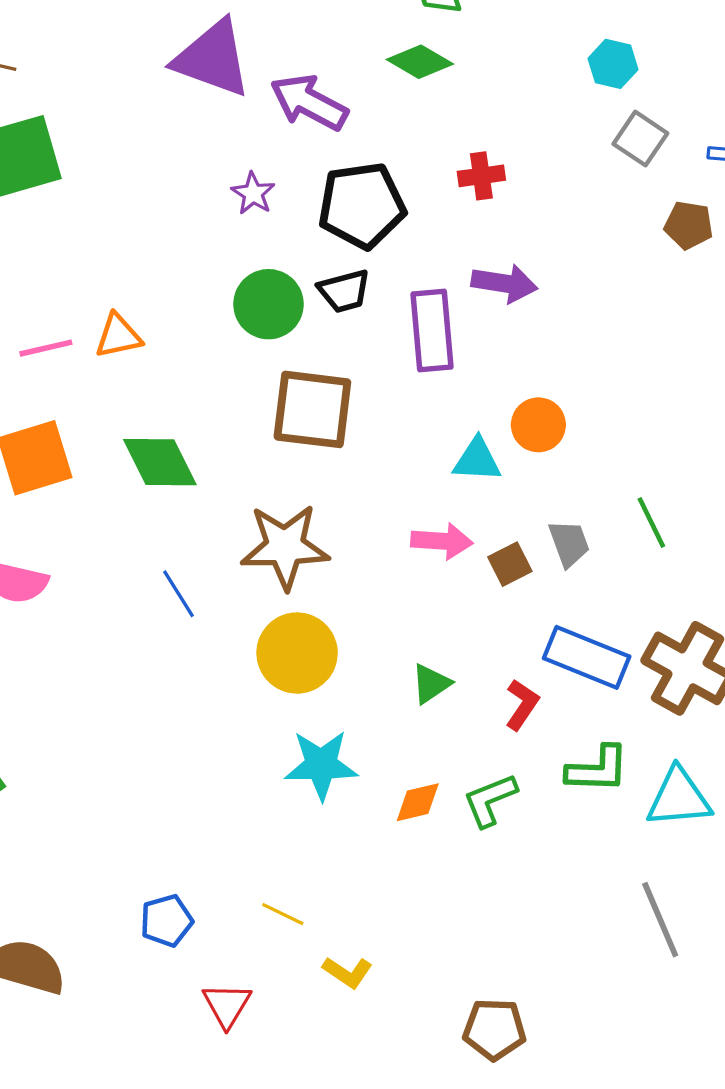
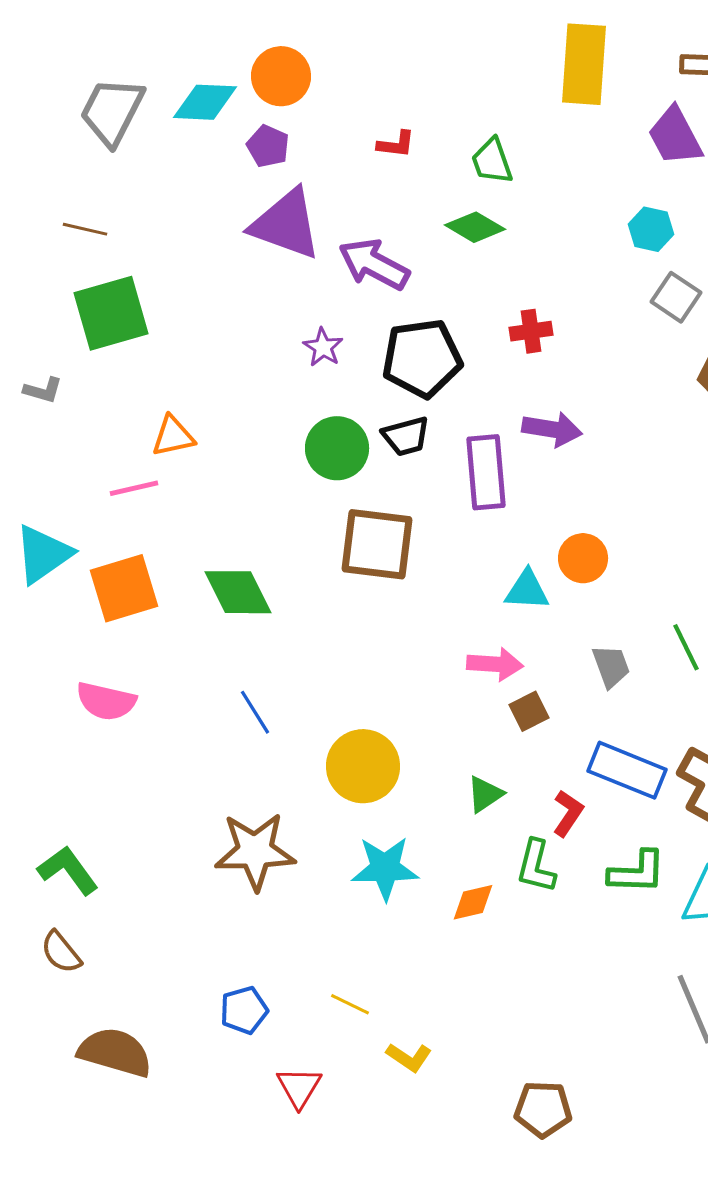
orange triangle: (118, 336) -> (173, 436), moved
brown star: (285, 547) -> (255, 851), moved
brown square: (510, 564) -> (529, 711), moved
green L-shape: (490, 800) -> (536, 866), moved, turned -54

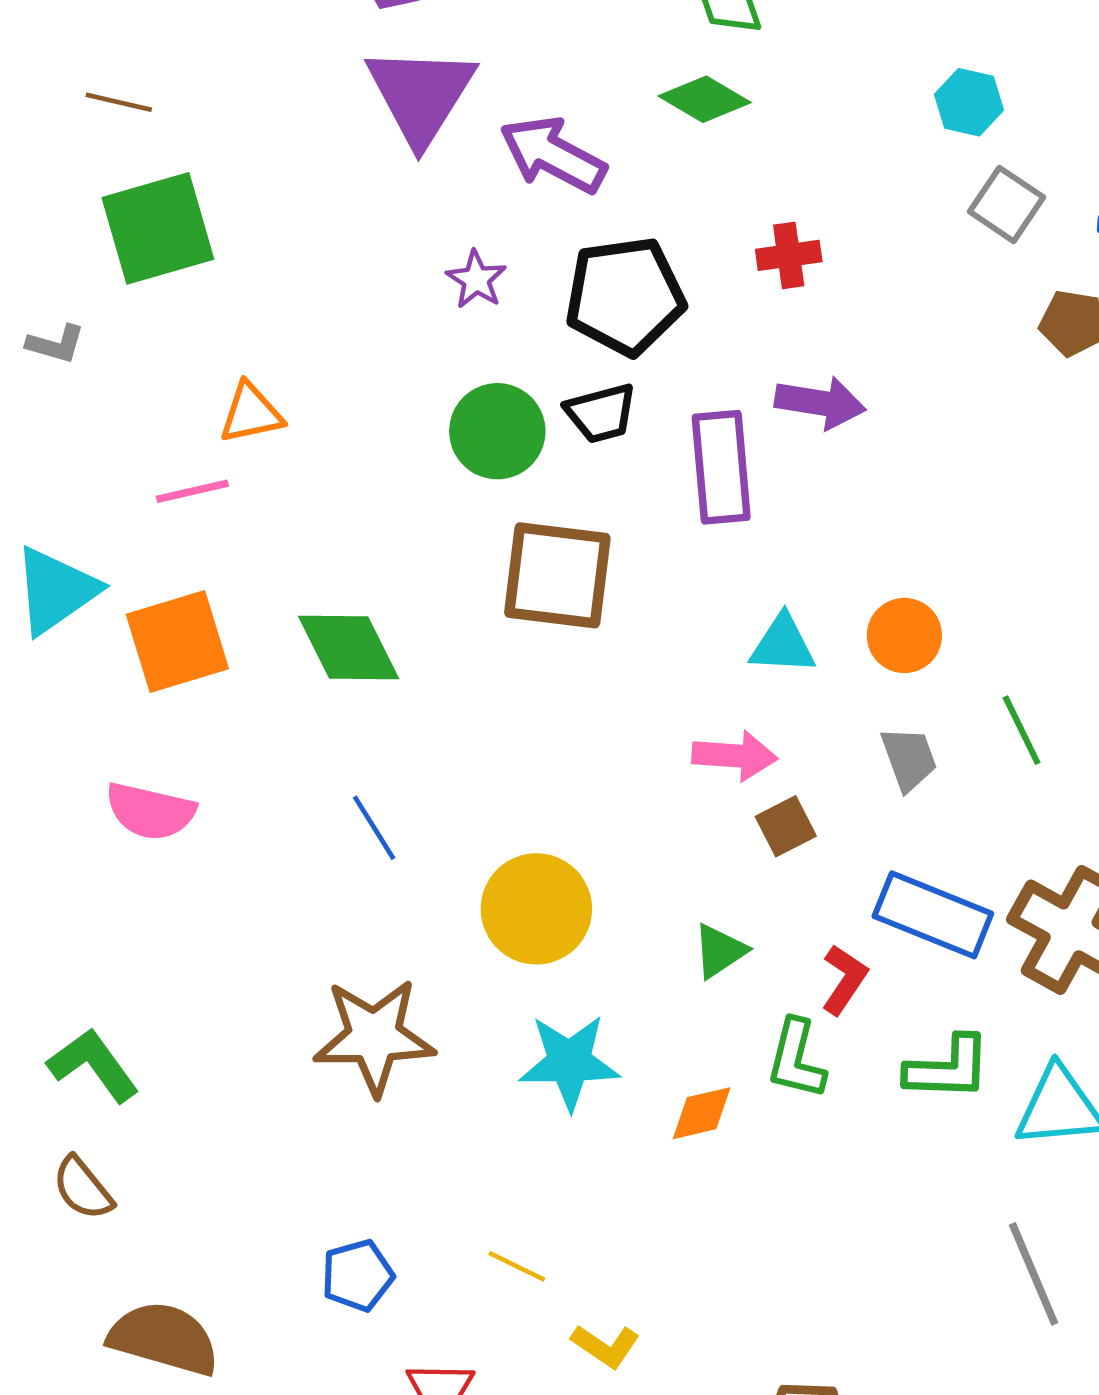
purple triangle: (286, 224) -> (421, 95), turned 42
orange circle: (583, 558) -> (904, 635), moved

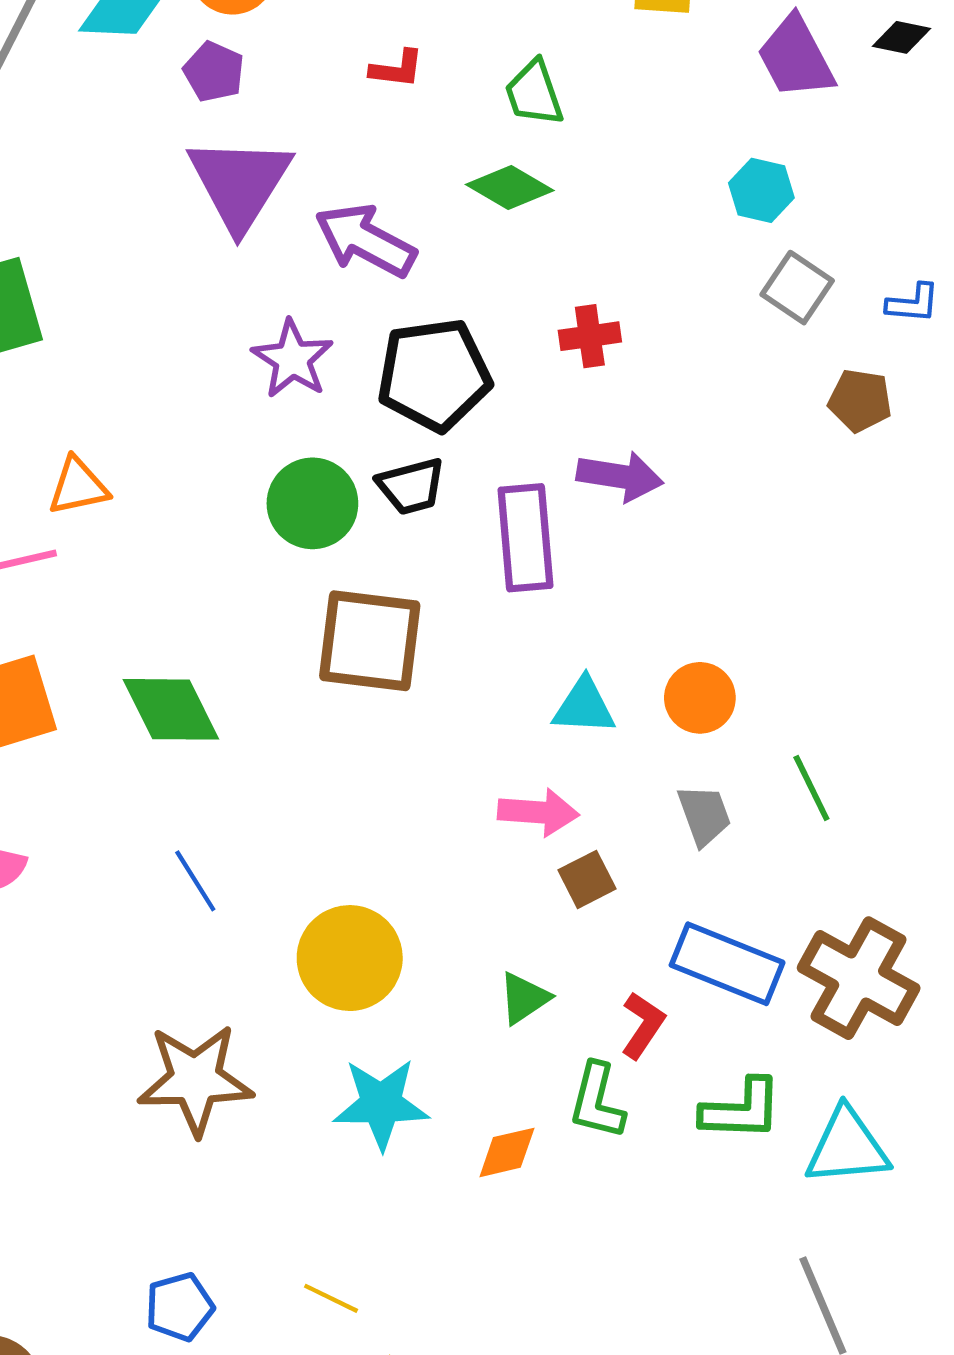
purple star: (476, 279) -> (292, 359), size x1.4

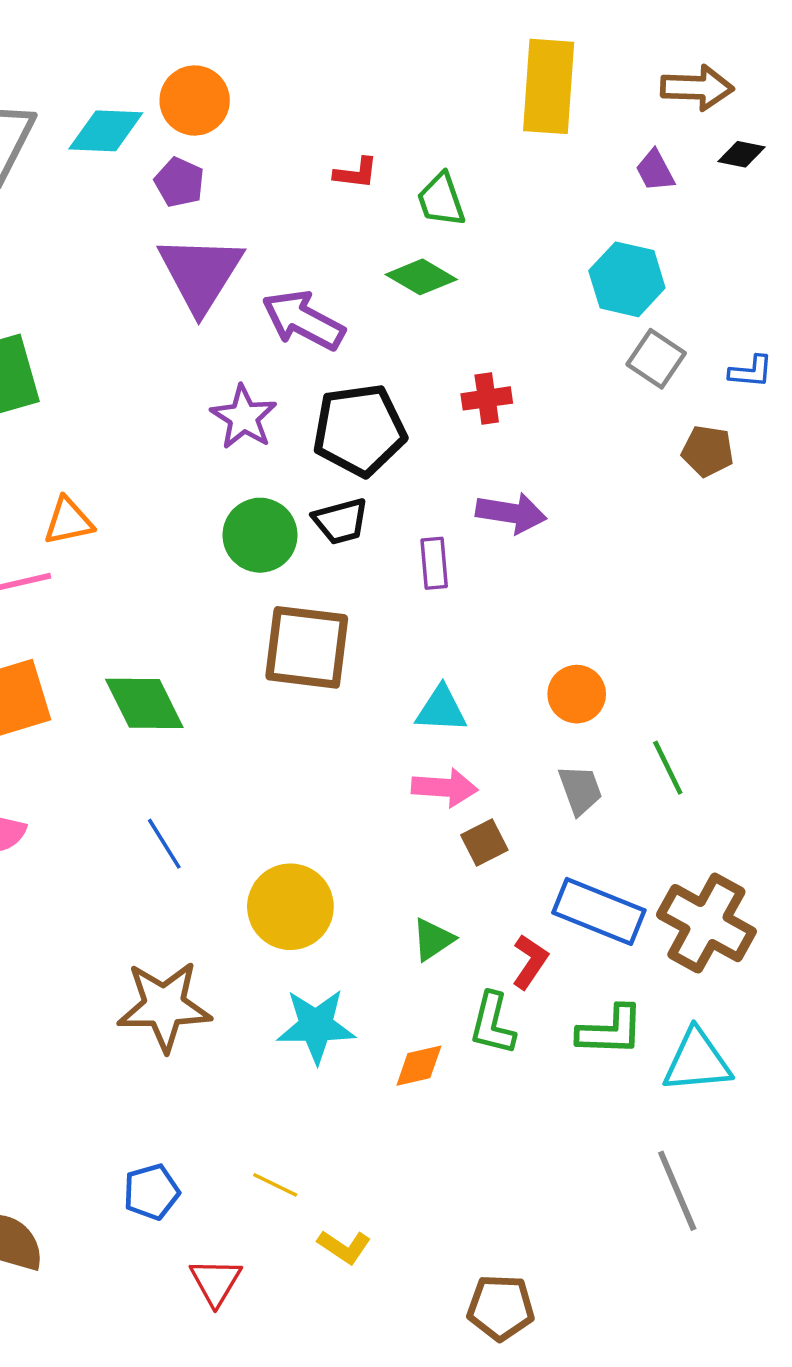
purple trapezoid: (796, 57) -> (655, 171), size x0.6
red L-shape: (397, 69) -> (356, 173), moved
cyan hexagon: (761, 190) -> (627, 279), size x1.4
purple rectangle: (526, 538) -> (434, 563), size x0.6
cyan triangle: (584, 706) -> (441, 709), moved

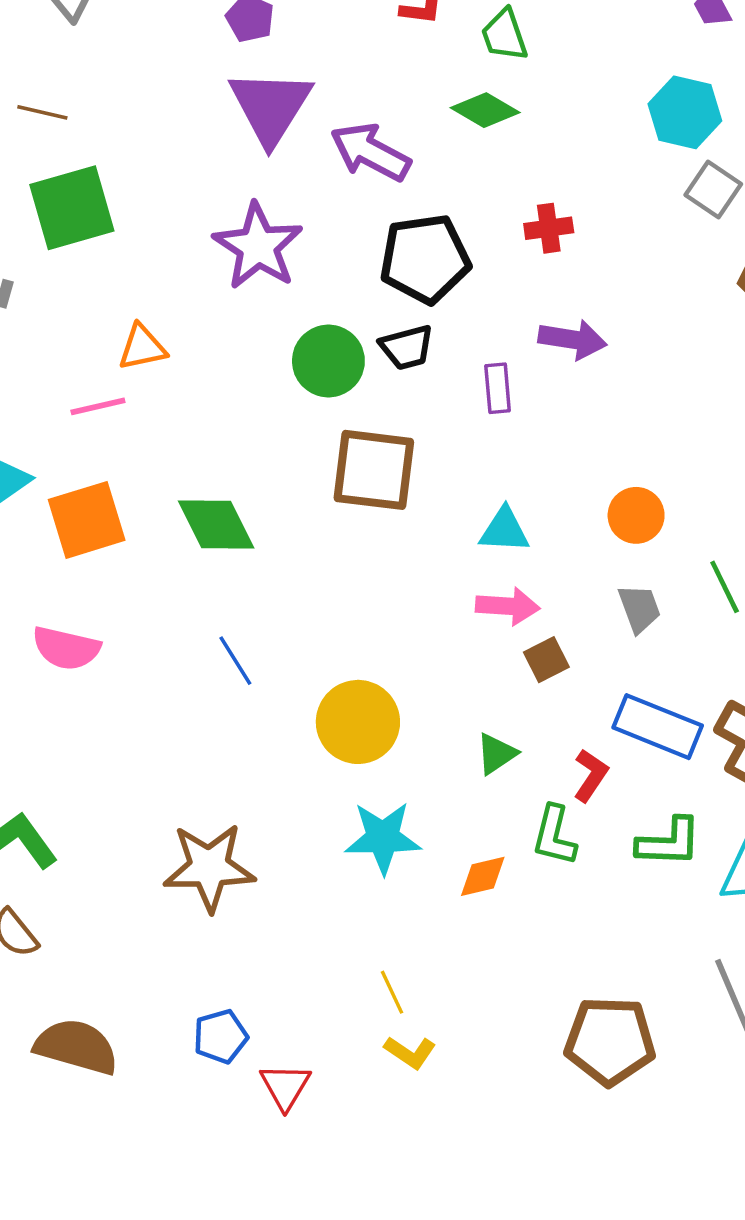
purple star: (244, 417) -> (258, 246), moved, size x1.4
brown star: (164, 1006) -> (209, 867), moved
yellow line: (275, 1185) -> (392, 992), moved, turned 39
blue pentagon: (151, 1192) -> (221, 1036), moved
brown pentagon: (501, 1308) -> (610, 1041), moved, size x1.4

